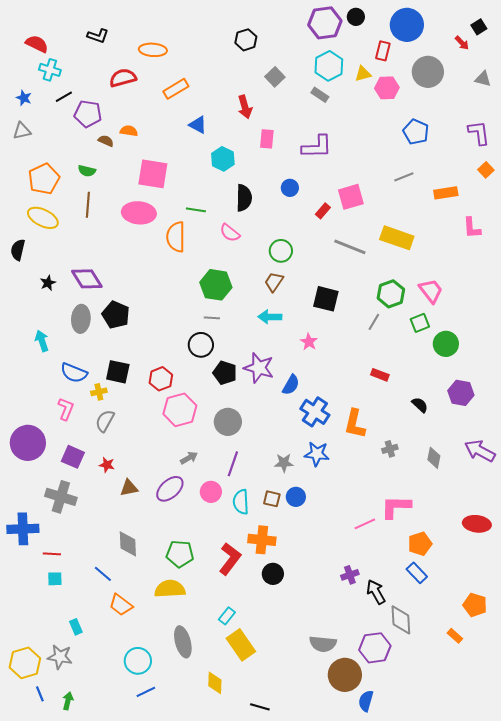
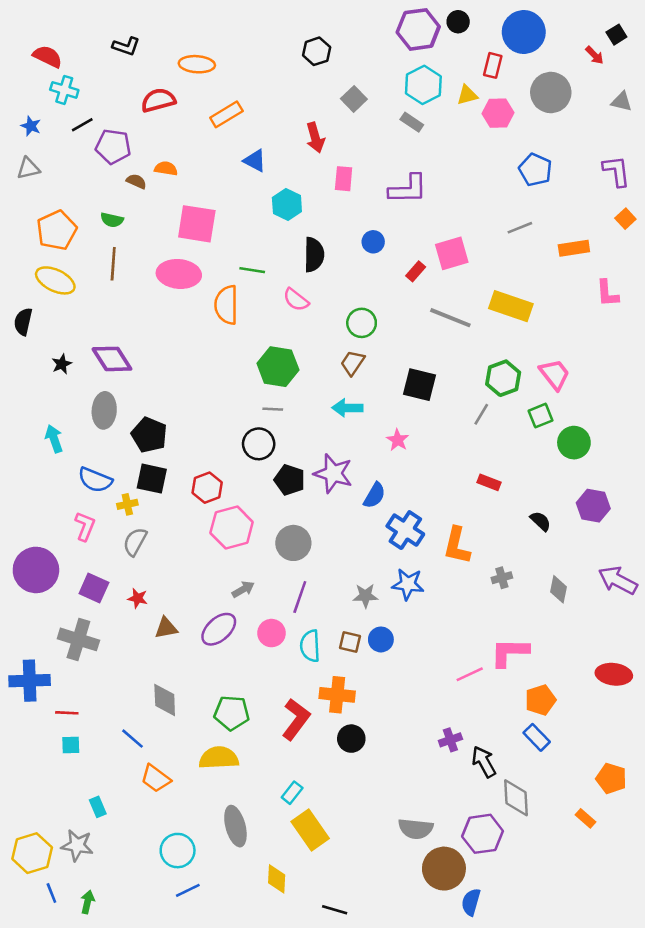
black pentagon: (116, 315) -> (149, 435), moved

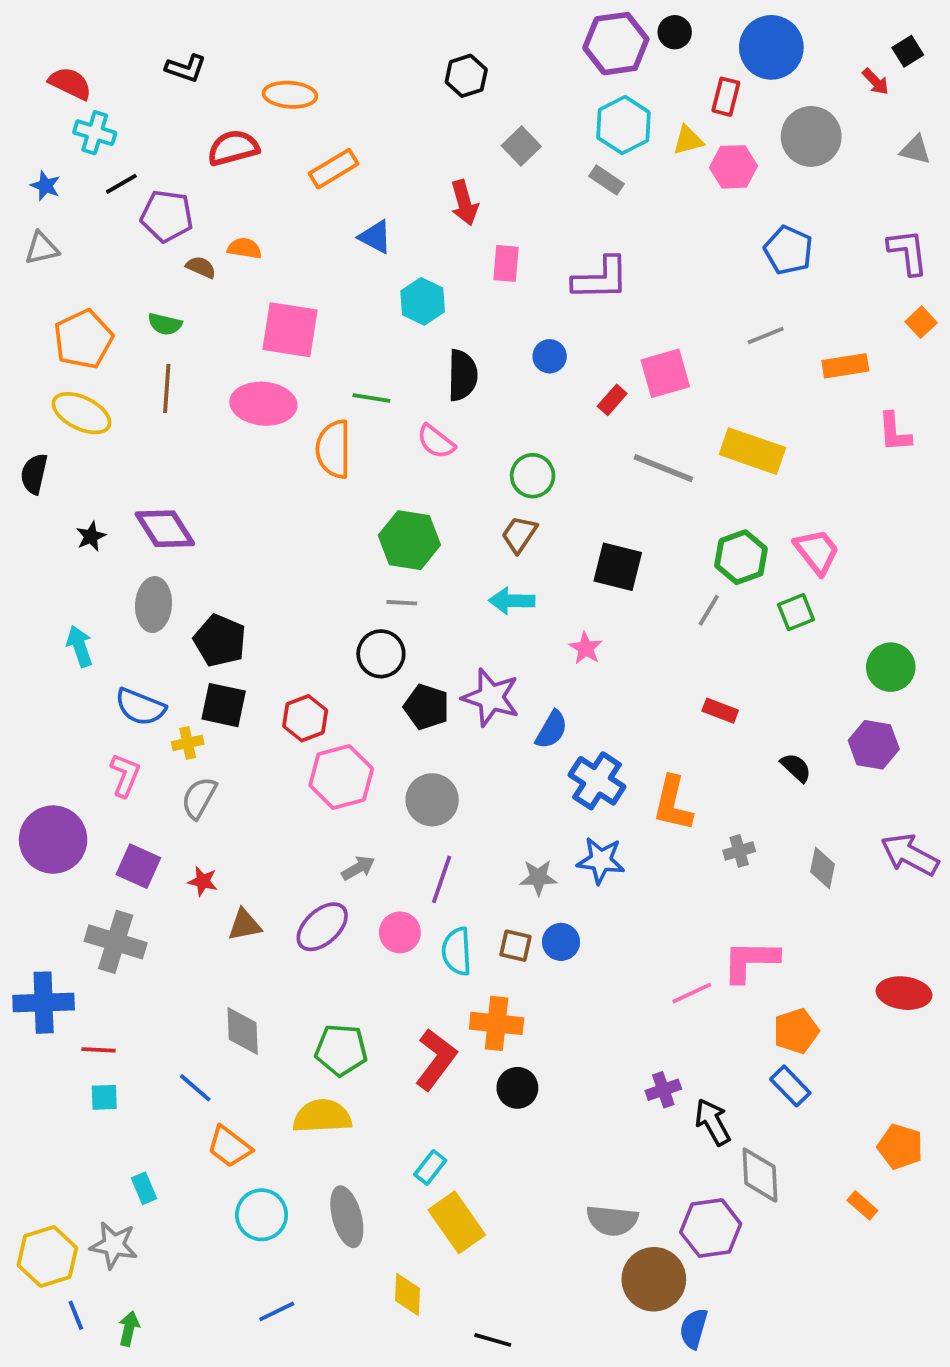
green circle: (574, 443) -> (891, 667), moved
cyan circle: (178, 851) -> (262, 1215), moved

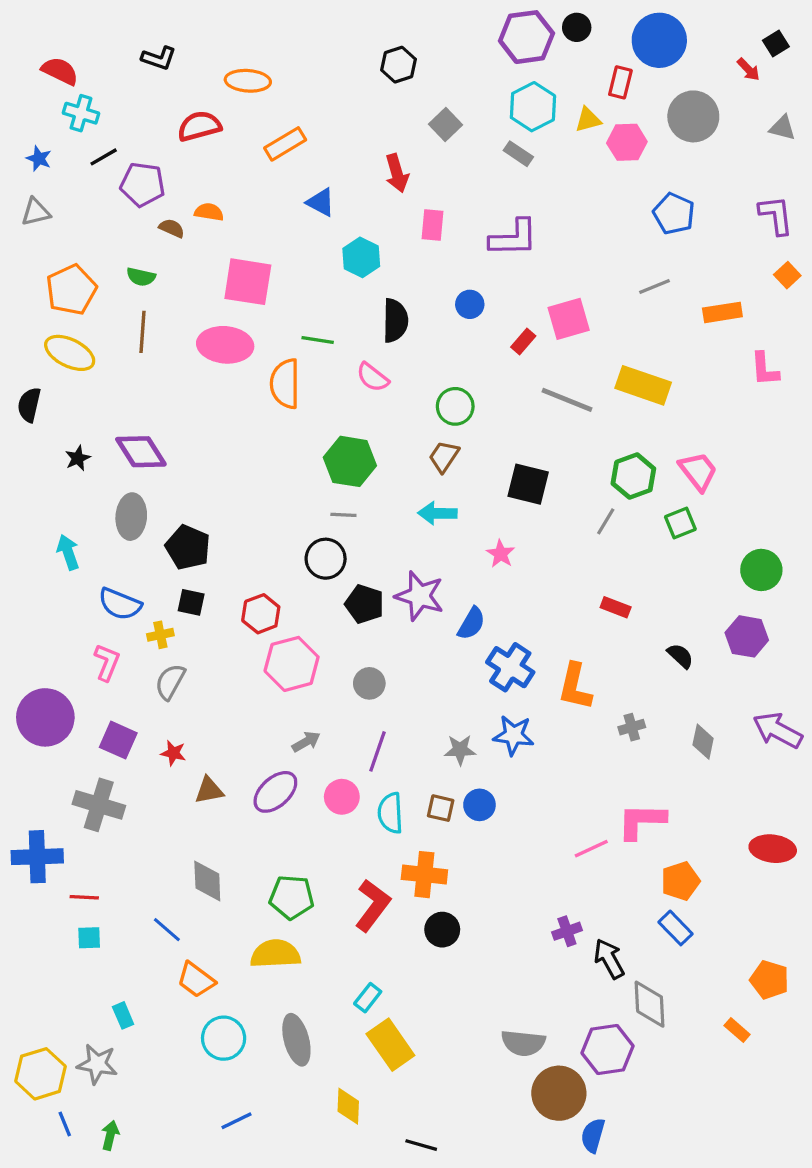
black square: (224, 705) -> (191, 602), size x0.7
gray circle: (432, 800) -> (369, 683), size x0.7

